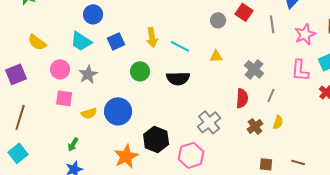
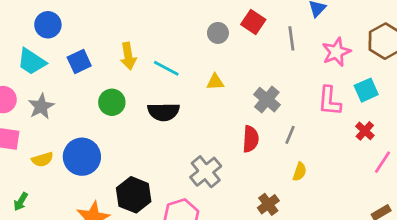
brown cross: (255, 126) -> (268, 204), moved

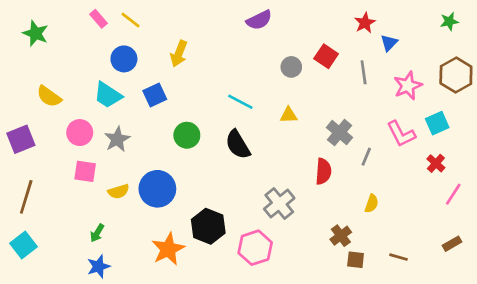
yellow arrow: (128, 56) -> (179, 54), moved, turned 30
pink L-shape: (329, 101) -> (401, 134), turned -32
black semicircle: (164, 112) -> (238, 145), turned 60
gray line: (290, 135) -> (366, 157), moved

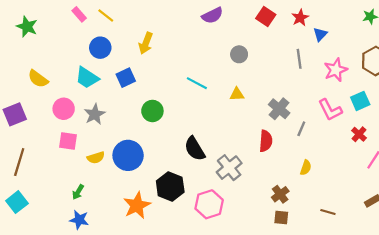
red square: (326, 56) -> (266, 17), moved
black semicircle: (238, 145) -> (195, 149), moved
brown square: (356, 260) -> (281, 218), moved
blue star: (98, 266) -> (79, 220), turned 30

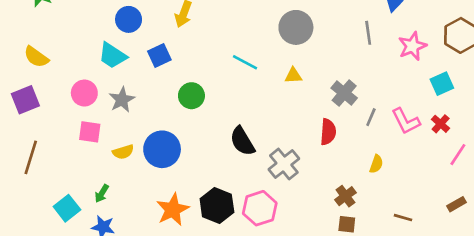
gray circle: (239, 54) -> (296, 27), size x1.6
yellow semicircle: (38, 79) -> (36, 57), moved
pink L-shape: (330, 110) -> (406, 121), moved
black hexagon: (170, 186) -> (217, 206), moved
cyan square: (17, 202) -> (67, 208), moved

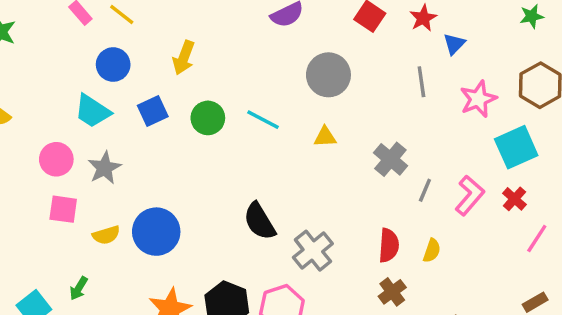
cyan square: (442, 84) -> (516, 147), size x1.4
green circle: (191, 96) -> (208, 118), moved
pink L-shape: (406, 121) -> (470, 195), turned -112
red semicircle: (328, 132) -> (389, 245), moved

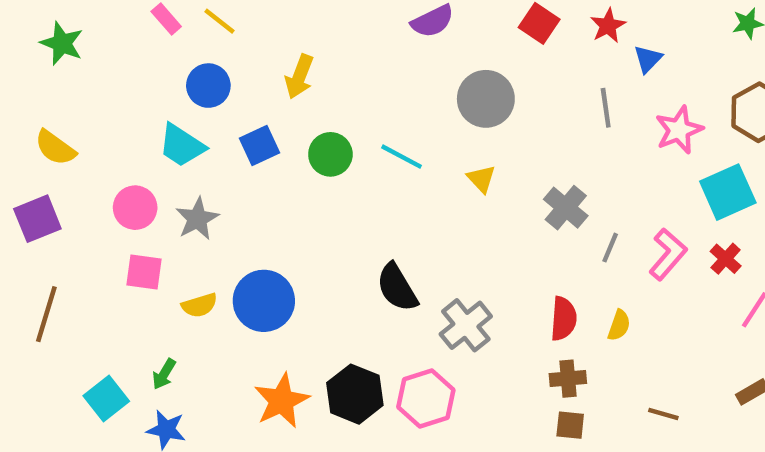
yellow triangle: (325, 137) -> (481, 179), turned 50
brown cross: (392, 292) -> (568, 379), turned 32

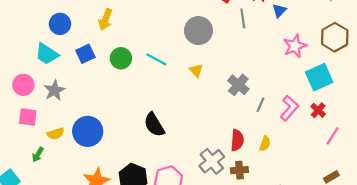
gray line: (606, 108) -> (243, 18), moved
gray cross: (466, 325) -> (212, 161), moved
green arrow: (164, 374) -> (38, 155), moved

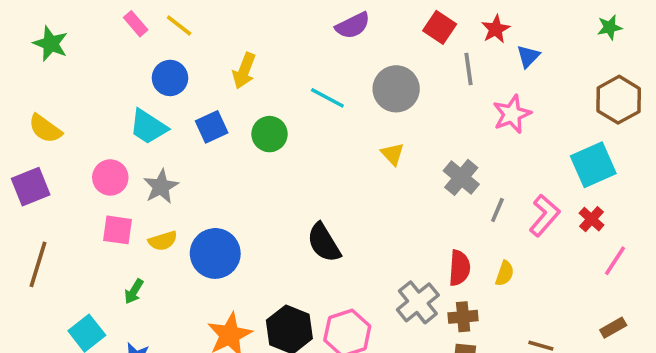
pink star: (295, 46) -> (512, 114), moved
cyan line: (156, 59) -> (327, 98), moved
yellow semicircle: (56, 134) -> (163, 241), moved

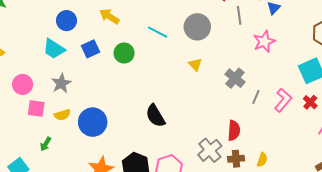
yellow arrow: (244, 71) -> (109, 16), turned 102
pink circle: (110, 177) -> (23, 84), moved
yellow semicircle: (505, 273) -> (262, 160), moved

